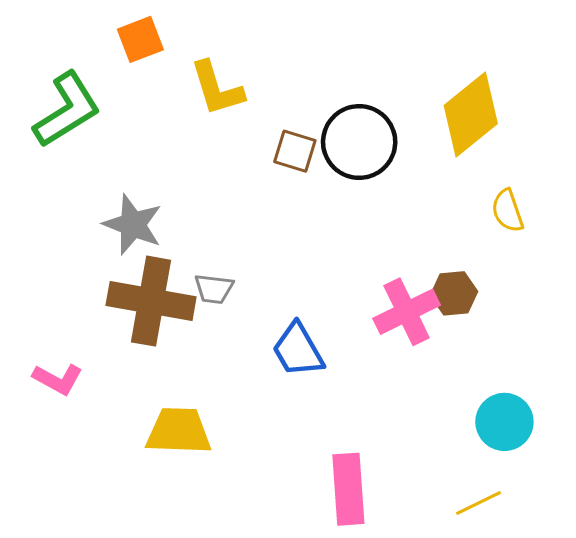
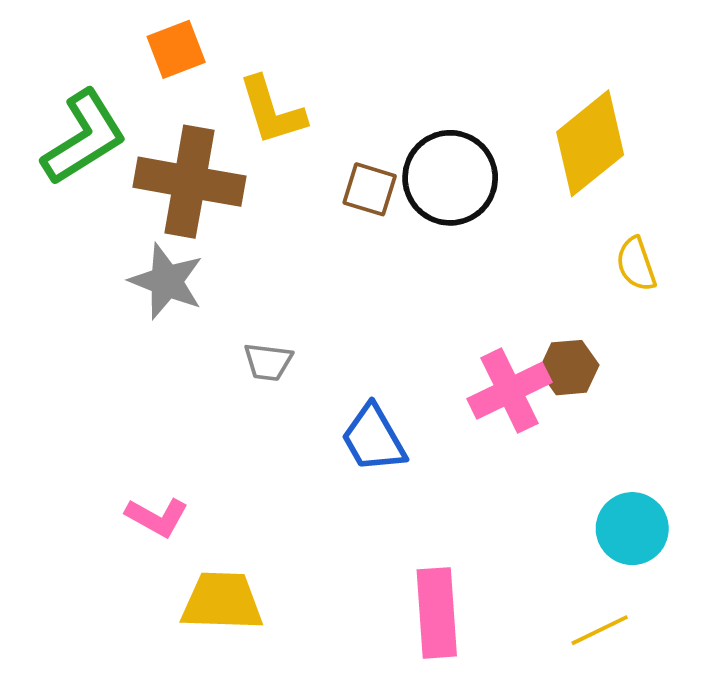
brown cross: (151, 301) -> (189, 182), moved
pink L-shape: (58, 379) -> (157, 517), moved
yellow trapezoid: (179, 431) -> (222, 601), moved

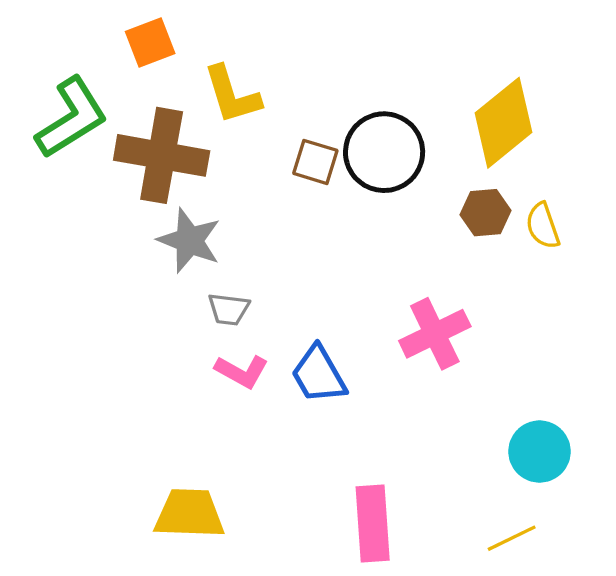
gray star: (166, 281) -> (189, 240), moved
brown hexagon: (569, 368) -> (486, 213), moved
pink L-shape: (157, 517) -> (242, 371), moved

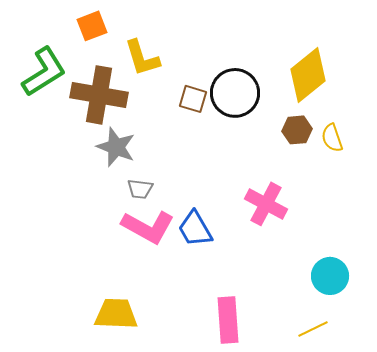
pink cross: (435, 334) -> (266, 204), turned -36
pink L-shape: (242, 371) -> (148, 227), size x1.6

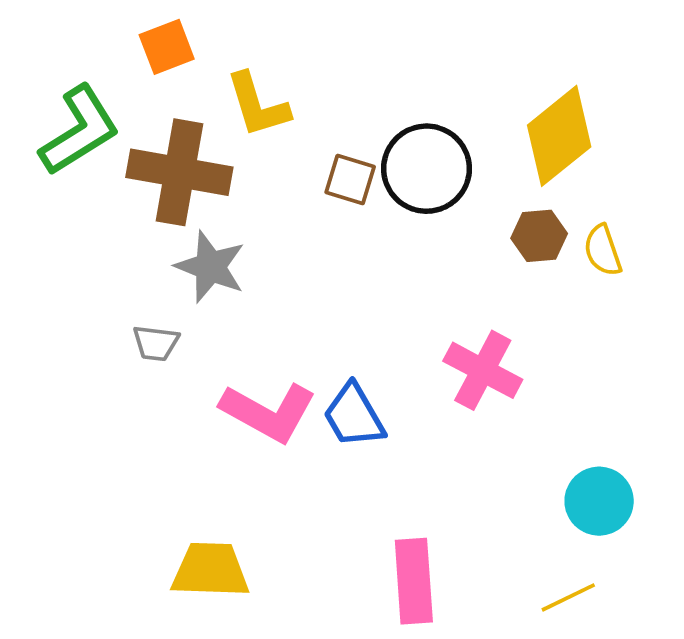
gray trapezoid: (140, 189) -> (156, 343), moved

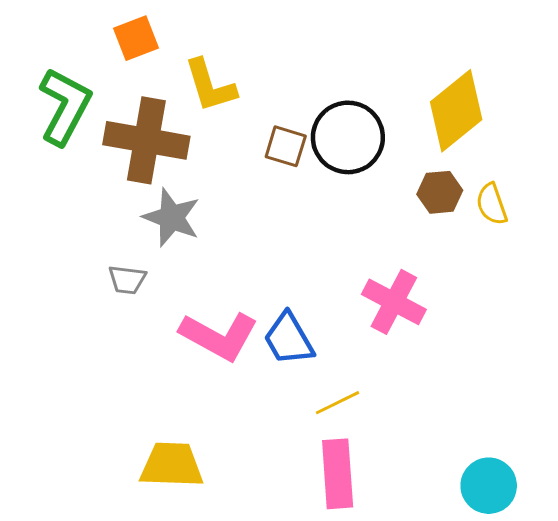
green L-shape: (79, 130) -> (65, 106), turned -30
cyan circle: (599, 501) -> (489, 486), moved
yellow line: (568, 597) -> (338, 403), moved

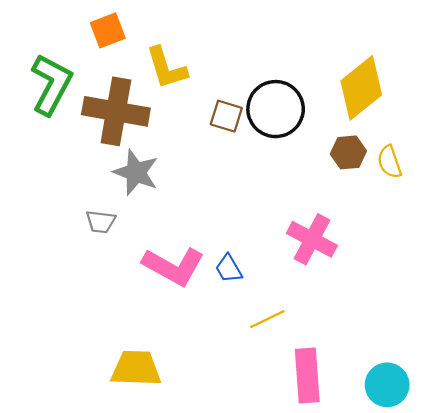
blue trapezoid: (289, 339) -> (229, 269), size x0.7
pink rectangle: (338, 474) -> (307, 375), moved

